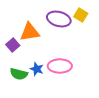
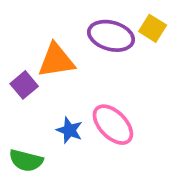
pink ellipse: (60, 66) -> (113, 125), turned 45
green semicircle: (19, 74) -> (26, 160), moved

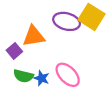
yellow square: (153, 28) -> (92, 17), size x1.6
green semicircle: (26, 160) -> (23, 76), moved

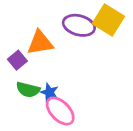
pink ellipse: (68, 75) -> (60, 111), moved

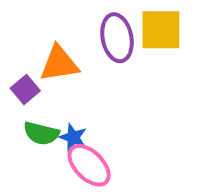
yellow square: (108, 20) -> (161, 30), turned -32
purple ellipse: (79, 25) -> (117, 38), turned 64

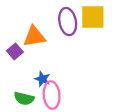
green semicircle: (41, 133) -> (24, 98), moved
pink ellipse: (89, 165) -> (52, 95), turned 40

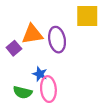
purple ellipse: (68, 22) -> (57, 40), moved

